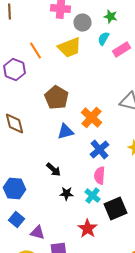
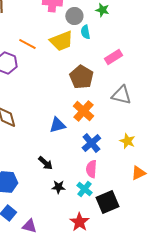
cyan semicircle: (104, 39) -> (85, 32), moved, turned -40
pink rectangle: (122, 50) -> (113, 57), moved
orange line: (36, 51) -> (27, 44), turned -30
brown pentagon: (56, 98) -> (81, 77), moved

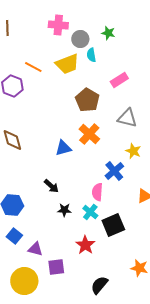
yellow star: (127, 141) -> (133, 151), moved
blue cross: (91, 143) -> (114, 171), moved

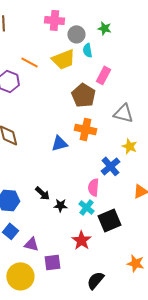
pink rectangle: (119, 80) -> (103, 75), moved, turned -30
orange cross: (89, 134) -> (85, 129), turned -30
black arrow: (51, 186) -> (42, 193), moved

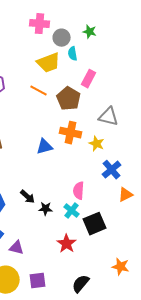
orange line: (29, 62) -> (39, 91), moved
yellow star: (129, 146) -> (97, 144), moved
blue cross: (110, 166) -> (112, 170), moved
purple square: (52, 262) -> (38, 281), moved

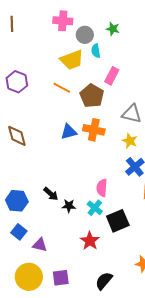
yellow star: (97, 144) -> (130, 141), moved
blue triangle: (45, 147) -> (69, 132), moved

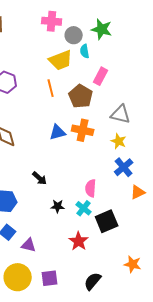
green star: (113, 29) -> (102, 29), size x1.5
orange line: (62, 88) -> (51, 88), turned 48
black arrow: (51, 194) -> (40, 178), moved

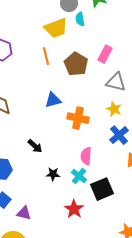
pink rectangle: (101, 76) -> (105, 54), moved
orange cross: (83, 130) -> (78, 118), moved

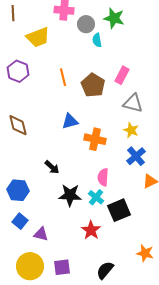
yellow trapezoid: (56, 28) -> (38, 37), moved
black star: (53, 174) -> (70, 195), size x1.6

